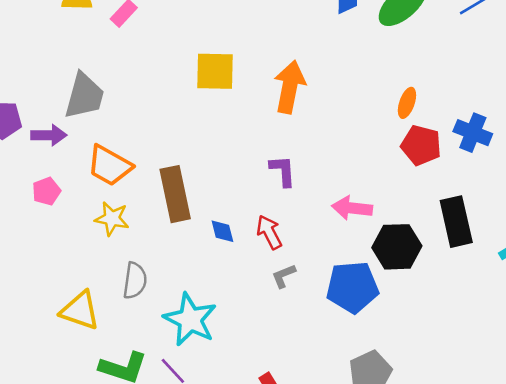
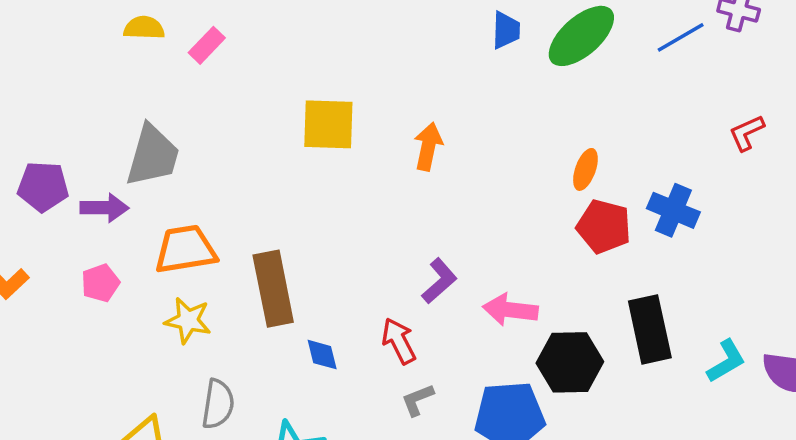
orange arrow: (290, 87) -> (428, 147), size x0.7
orange trapezoid: (109, 166) -> (185, 249), turned 141
purple L-shape: (283, 171) -> (439, 281), moved, turned 52
blue diamond: (222, 231) -> (322, 355), moved

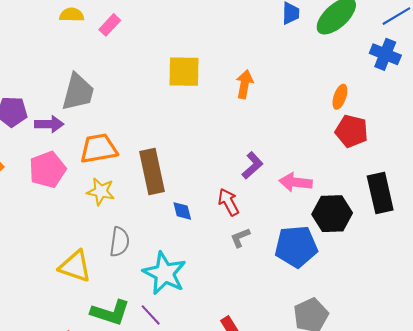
blue cross: (673, 210) -> (385, 54), moved
pink pentagon: (100, 283) -> (47, 170), size x1.6

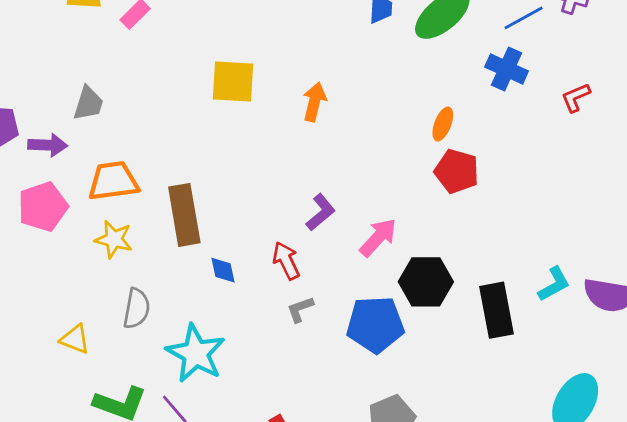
gray trapezoid: (78, 92) -> (88, 103), size x0.7
pink arrow: (296, 182) -> (378, 237), turned 124
black rectangle: (380, 193) -> (496, 310), moved
yellow triangle: (75, 266) -> (75, 339), size x0.7

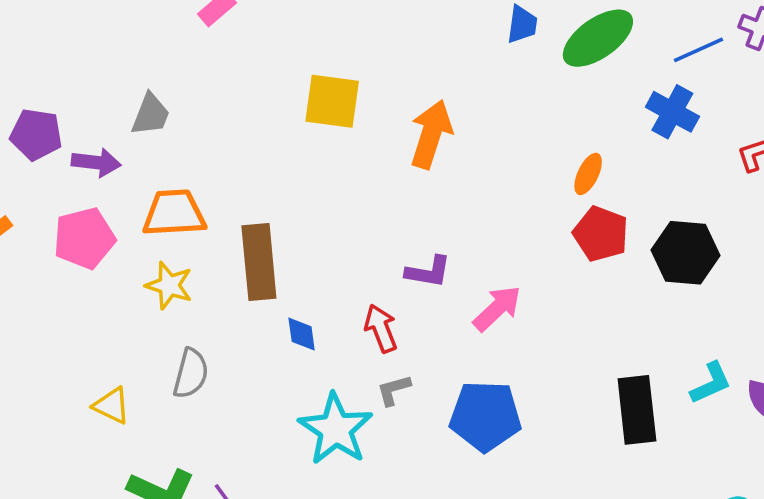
orange arrow: (314, 102) -> (431, 134), size x1.4
purple L-shape: (321, 212) -> (428, 272), turned 45
black hexagon: (426, 282) -> (685, 253), moved
cyan star: (196, 353) -> (336, 429), moved

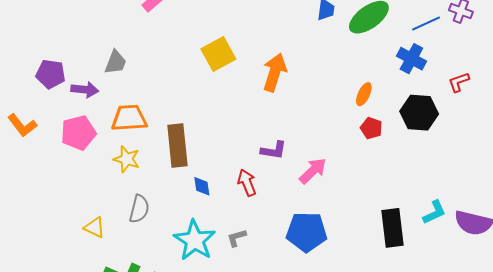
yellow square: (332, 101) -> (218, 54), turned -36
red pentagon: (601, 234) -> (371, 128), size x0.7
black hexagon: (685, 253) -> (419, 113), moved
gray L-shape: (394, 390) -> (237, 238), moved
cyan star: (336, 429) -> (195, 240), moved

